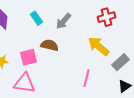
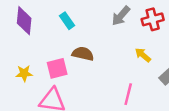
gray arrow: (64, 21) -> (121, 16), moved
yellow arrow: (98, 46) -> (143, 55), size x0.6

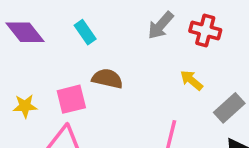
red cross: (153, 19) -> (205, 31), turned 30
purple diamond: (24, 21) -> (25, 32), turned -44

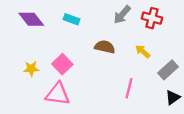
cyan rectangle: (85, 32) -> (71, 19), turned -35
brown semicircle: (107, 79) -> (105, 47), moved
pink square: (71, 99) -> (62, 64), turned -30

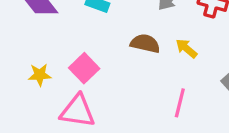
yellow arrow: (143, 51) -> (186, 48), moved

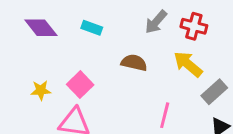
yellow arrow: (186, 48) -> (188, 64), moved, size x1.5

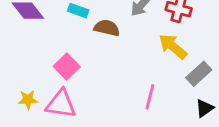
brown semicircle: (134, 63) -> (107, 28), moved
yellow star: (41, 90) -> (28, 100), moved

